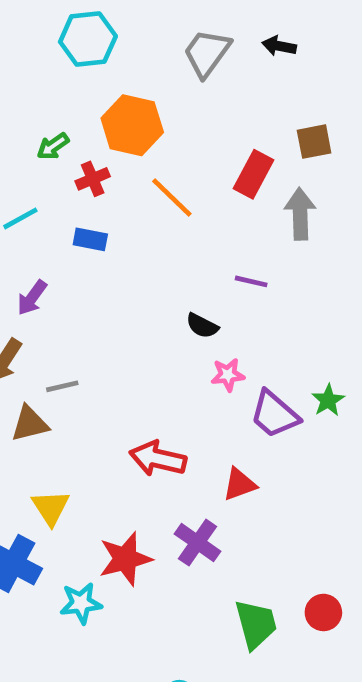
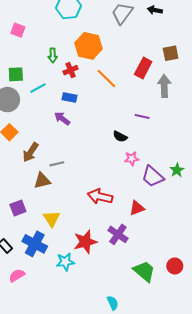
green arrow: (53, 146) -> (53, 55), turned -56
purple arrow: (32, 298) -> (62, 119), moved, turned 91
green trapezoid: (256, 624) -> (144, 271), turned -35

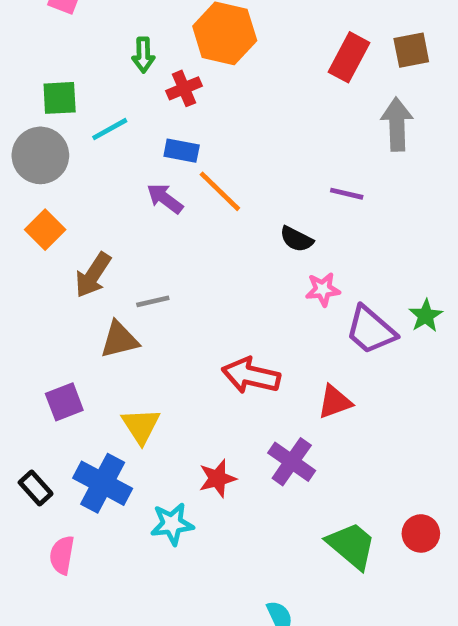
red rectangle: (143, 68) -> (349, 57), moved
orange line: (106, 79) -> (220, 191), moved
red star: (85, 242) -> (217, 478), size x0.7
pink semicircle: (17, 275) -> (62, 555), turned -49

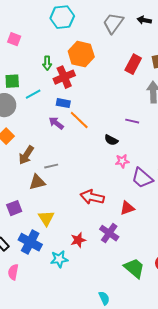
red cross: (184, 88) -> (64, 77), size x1.5

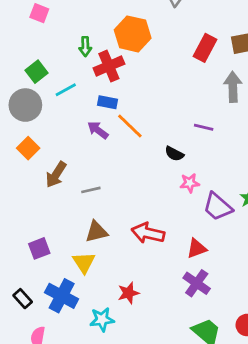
green square: (12, 81) -> (37, 72), turned -35
brown triangle: (37, 182) -> (96, 232), moved
purple cross: (109, 233) -> (197, 283), moved

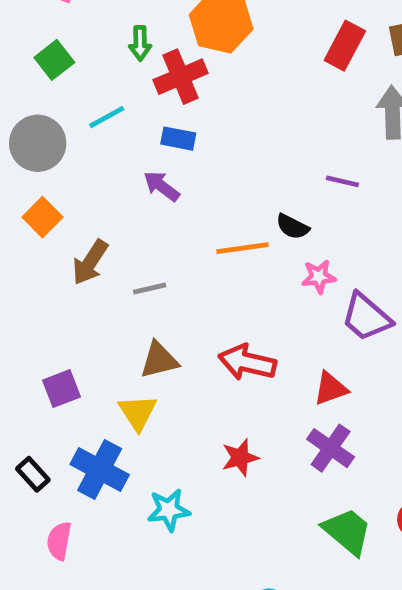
green square: (37, 72) -> (54, 60), moved
orange line: (130, 126) -> (242, 248), moved, turned -52
red star: (128, 293) -> (240, 458), moved

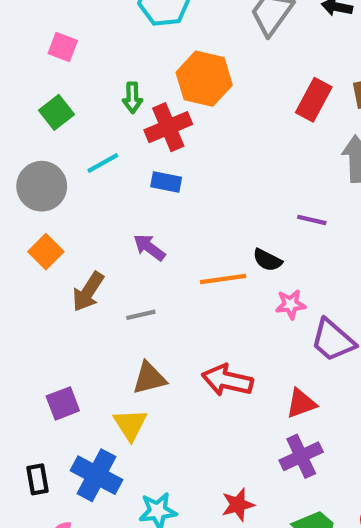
purple arrow: (161, 186) -> (149, 247), moved
purple cross: (331, 448) -> (301, 456), turned 30
red star: (240, 458) -> (238, 505), moved
black rectangle: (33, 474) -> (38, 479), turned 32

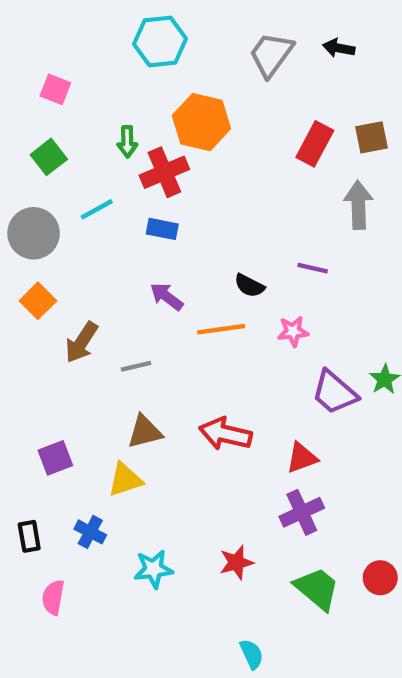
purple arrow: (149, 247) -> (167, 297), moved
black semicircle: (267, 260) -> (249, 286), moved
pink star: (291, 304) -> (293, 331), moved
yellow triangle: (130, 425) -> (125, 480), turned 45
blue cross: (97, 475) -> (90, 532), size x0.6

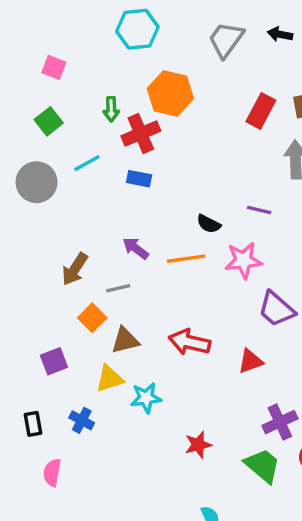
purple arrow: (167, 297) -> (136, 248), moved
orange square: (38, 301) -> (92, 318), moved
pink star: (293, 331) -> (243, 260), size x1.5
purple cross: (302, 512) -> (280, 422), moved
cyan star: (153, 569) -> (146, 398), moved

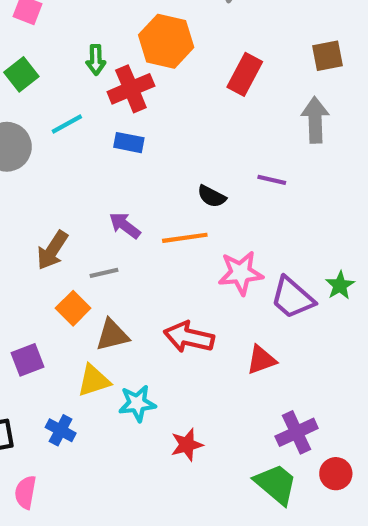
red rectangle: (261, 111) -> (245, 74), moved
pink star: (243, 260) -> (241, 273), moved
red star: (198, 445) -> (187, 445), moved

